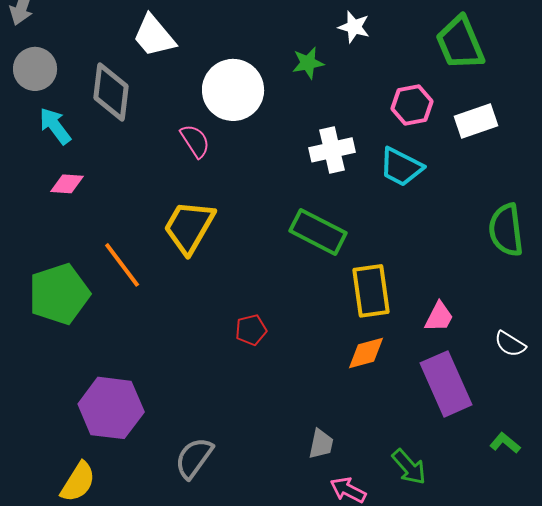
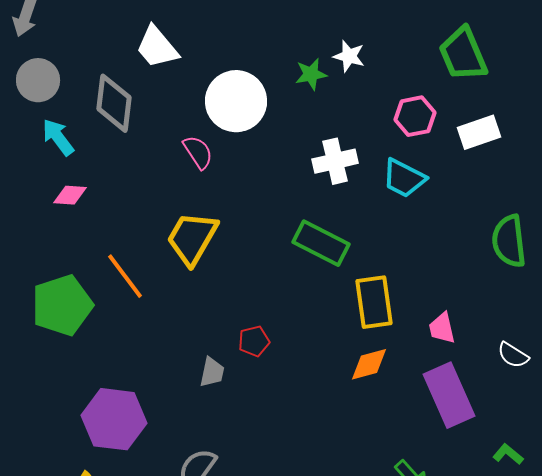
white star: (354, 27) -> (349, 56), moved
pink trapezoid: (439, 317) -> (442, 328), turned 140
gray trapezoid: (321, 444) -> (212, 372), moved

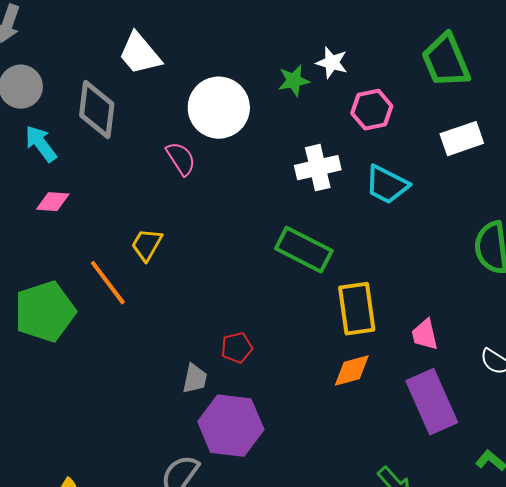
pink hexagon: (415, 116) -> (372, 110), moved
yellow trapezoid: (192, 238) -> (147, 245), moved, size x0.6
purple hexagon: (114, 419) -> (231, 426), moved

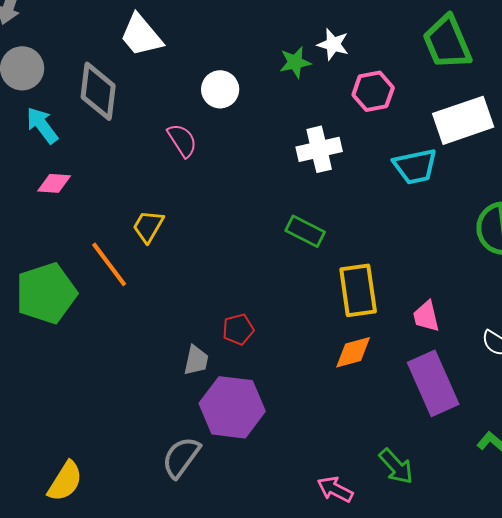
white circle: (219, 108) -> (220, 89), size x0.6
white rectangle: (462, 139) -> (463, 120), size x1.4
cyan trapezoid: (387, 185) -> (415, 166), moved, turned -39
green rectangle: (304, 250) -> (305, 231), size x0.7

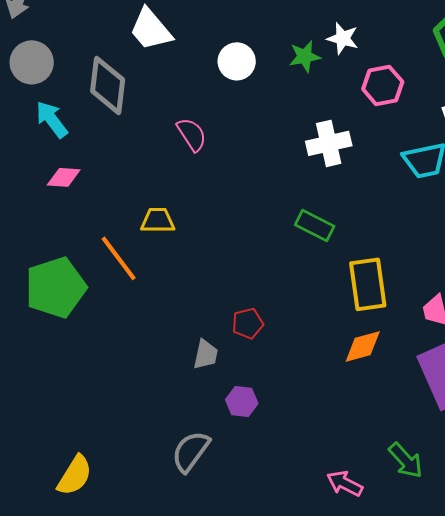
white circle: (220, 89) -> (237, 61), moved
yellow trapezoid: (148, 226) -> (158, 220), turned 60
purple hexagon: (232, 407) -> (242, 401), size x0.5

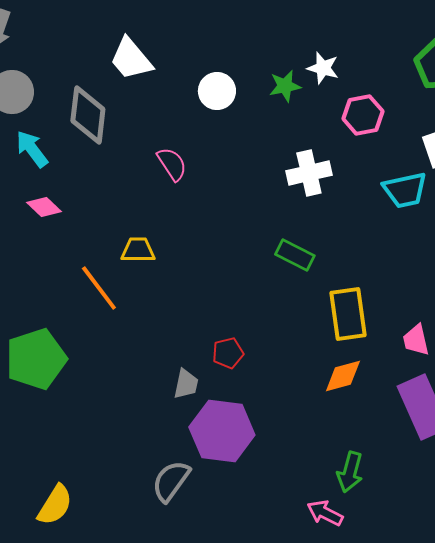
pink diamond: (64, 177) -> (44, 207), turned 40
green pentagon: (56, 287) -> (36, 359), moved
purple hexagon: (242, 401) -> (222, 431), size x2.0
green arrow: (406, 460) -> (350, 472), moved, turned 57

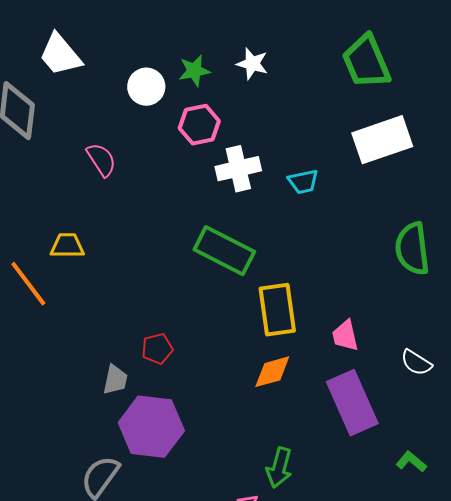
green star: (285, 86) -> (194, 71), moved
pink hexagon: (363, 115) -> (199, 125), moved
cyan trapezoid: (405, 190) -> (303, 182), moved, size x0.7
green rectangle: (295, 255) -> (224, 251), size x1.5

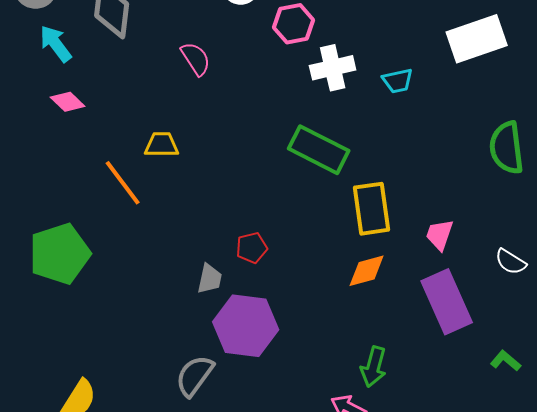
pink trapezoid: (345, 336) -> (440, 235), turned 32

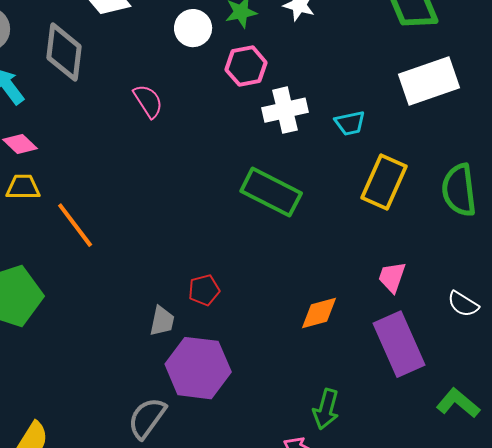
yellow trapezoid: (162, 145) -> (23, 187), moved
yellow rectangle: (372, 209) -> (384, 182), moved, turned 32
green L-shape: (506, 361) -> (458, 403), size x1.4

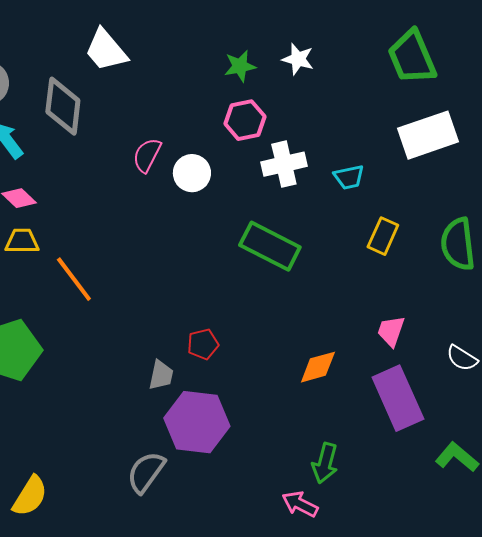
white circle: (193, 28) -> (192, 173), moved
pink semicircle: (148, 101) -> (147, 155), turned -120
yellow rectangle: (384, 182) -> (383, 236), size x0.7

